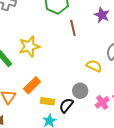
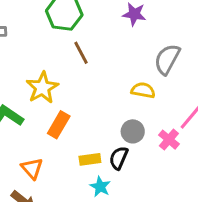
brown line: (73, 28) -> (81, 53), moved
orange rectangle: (32, 85) -> (59, 125), moved

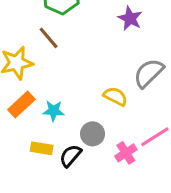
brown line: (81, 53) -> (49, 38), moved, turned -30
cyan star: (100, 187) -> (54, 111), moved, turned 30

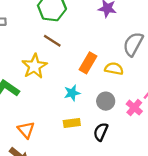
orange rectangle: (21, 105) -> (88, 63), moved
black semicircle: (70, 156) -> (101, 132), moved

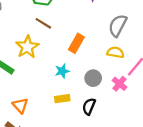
yellow semicircle: (114, 69) -> (115, 52), moved

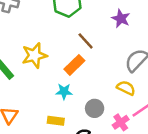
brown line: (43, 23) -> (86, 41), moved
orange rectangle: (76, 43) -> (74, 65), moved

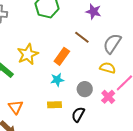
brown line: (86, 41) -> (82, 37), moved

